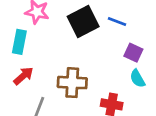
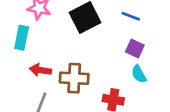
blue line: (117, 21) -> (131, 16), moved
red arrow: (23, 76) -> (40, 70), moved, turned -130

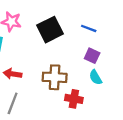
brown cross: (74, 78) -> (55, 77), moved

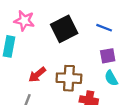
purple square: (92, 56) -> (108, 56), turned -35
red arrow: (13, 74) -> (37, 75), moved, turned -48

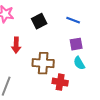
black square: (64, 29) -> (39, 21), size x0.7
red arrow: (37, 75) -> (16, 45), moved, turned -49

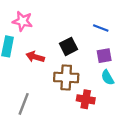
black square: (39, 21) -> (68, 46), moved
red arrow: (16, 45) -> (35, 57), turned 105

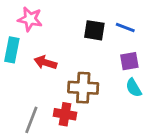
black square: (68, 46) -> (94, 30), moved, turned 36
red cross: (86, 99) -> (65, 114), moved

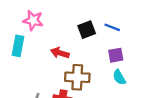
black square: (94, 30) -> (87, 30), turned -30
red arrow: (45, 63) -> (60, 53), moved

